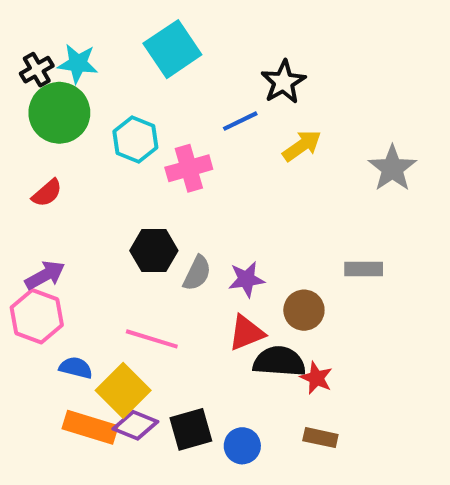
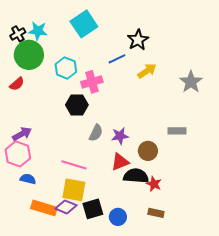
red semicircle: (47, 193) -> (17, 84), moved
black hexagon: (154, 251) -> (77, 105), moved
blue semicircle: (76, 368) -> (28, 179), moved
yellow square: (123, 390) -> (74, 190), moved, turned -35

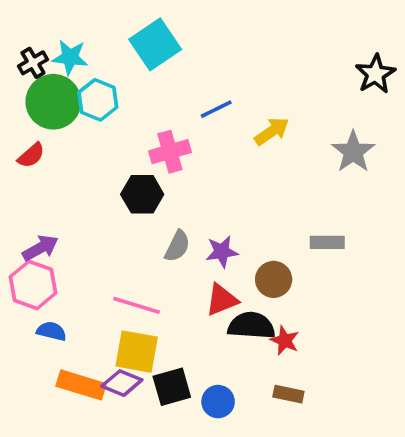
black star: (138, 40) -> (375, 74), moved
cyan hexagon: (66, 68) -> (98, 100), moved

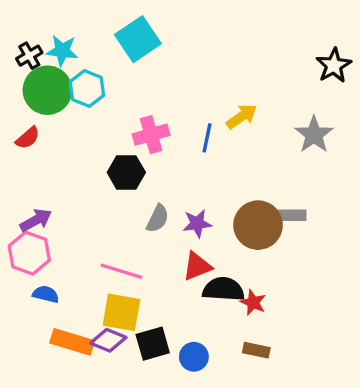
blue line: (216, 109) -> (207, 138), moved, turned -52
brown circle: (274, 279) -> (258, 225), moved, size x1.5

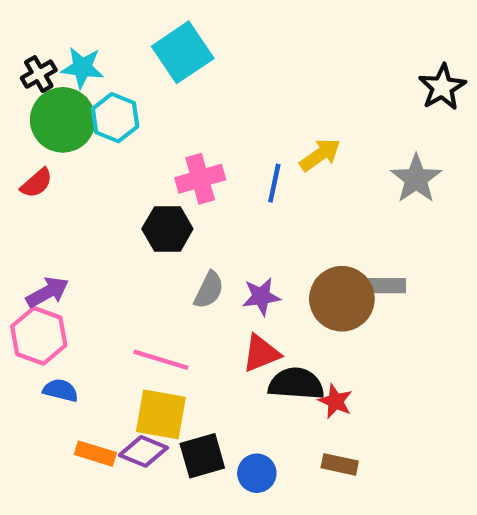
orange rectangle: (72, 342) -> (95, 454), size x0.7

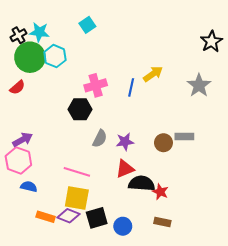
cyan square: (183, 52) -> (87, 25), size x0.6
brown circle: (342, 299) -> (163, 143), size x0.6

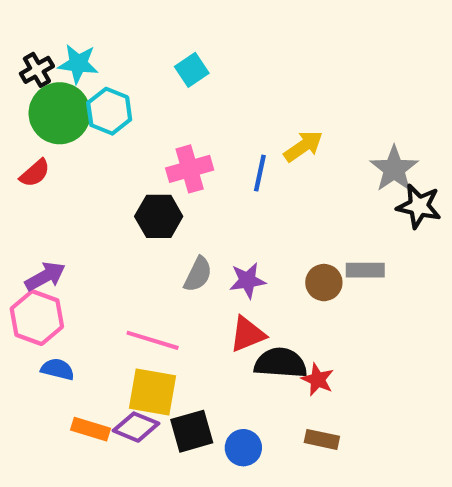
cyan square: (87, 25) -> (192, 70), moved
black star: (211, 42) -> (419, 206), moved, turned -30

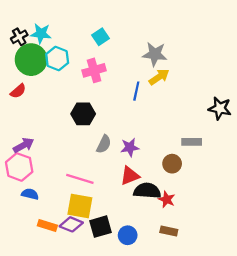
pink cross: (190, 169) -> (94, 70), moved
gray star: (394, 169) -> (155, 54), moved, turned -30
brown circle: (324, 283) -> (172, 164), moved

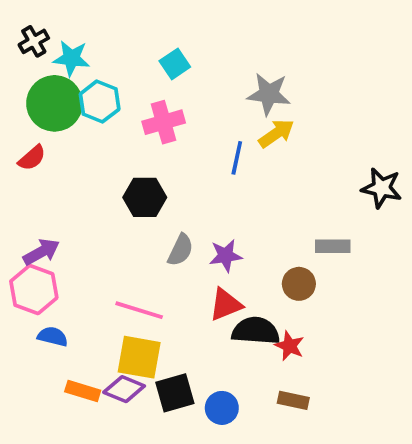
black cross: (19, 37) -> (34, 41), moved

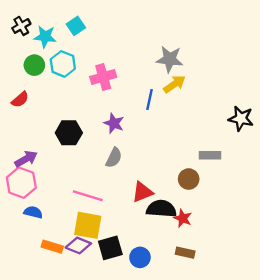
cyan square: (175, 64) -> (76, 26), moved
green circle: (55, 103) -> (34, 65), size x0.6
black hexagon: (145, 197) -> (69, 133), moved
purple star: (226, 256) -> (114, 123), moved, turned 30

